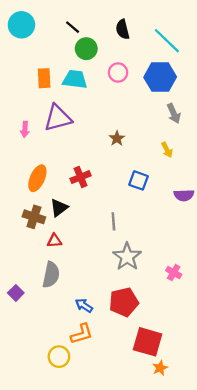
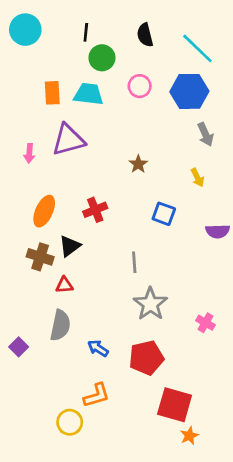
black line: (73, 27) -> (86, 32), turned 56
blue arrow: (84, 305) -> (98, 348), moved

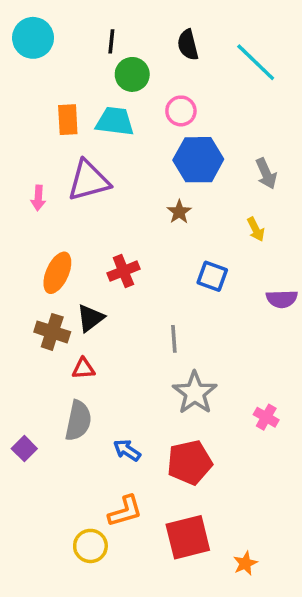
blue hexagon: (189, 91) -> (198, 160), moved
red square: (175, 405) -> (188, 537), moved, turned -30

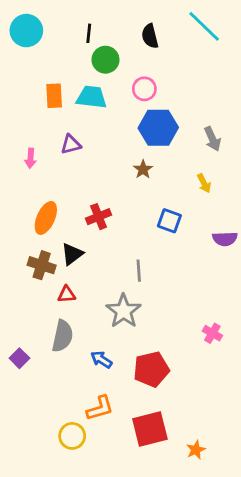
cyan line: (256, 62) -> (204, 26), moved
purple triangle: (89, 181) -> (71, 144), size x0.6
gray star: (195, 393) -> (124, 311), moved

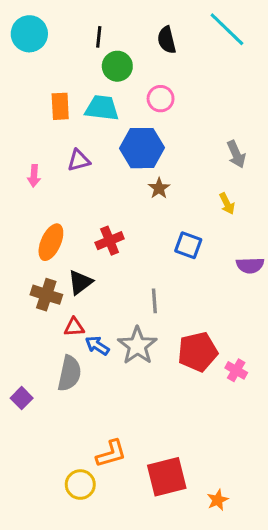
blue hexagon: (158, 128) -> (142, 148), moved
blue arrow: (101, 360) -> (97, 346), moved
red pentagon: (151, 369) -> (198, 352), moved

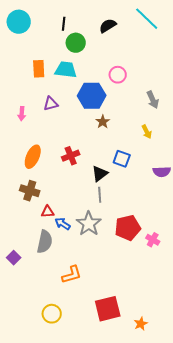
black semicircle: (167, 40) -> (108, 26), turned 72
pink circle: (161, 99) -> (118, 75), moved
black triangle: (80, 282) -> (100, 174), moved
orange L-shape: (111, 454) -> (72, 275), moved

